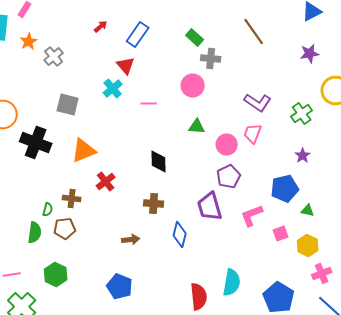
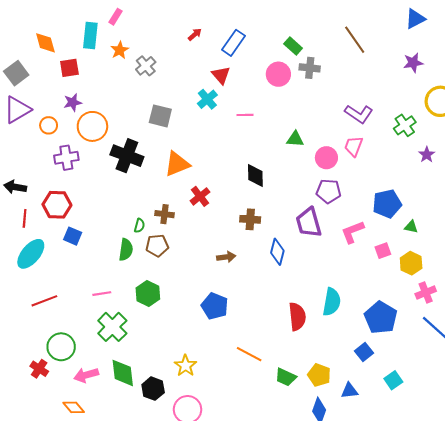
pink circle: (193, 86) -> (278, 74), moved
purple star: (303, 156) -> (427, 155), moved
purple pentagon: (229, 176) -> (329, 191), turned 30

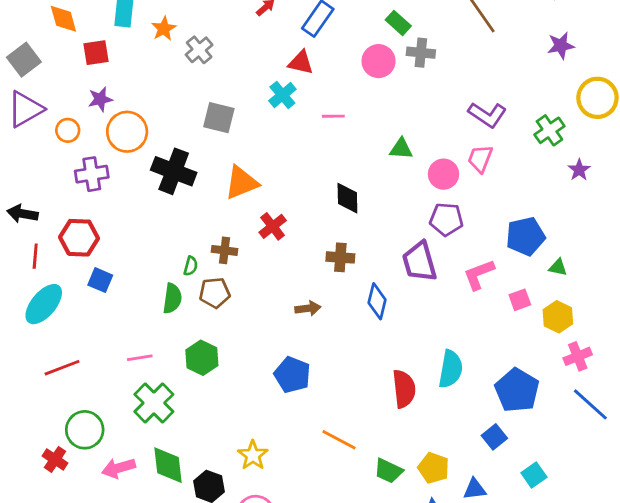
red triangle: (221, 75) -> (301, 63), turned -36

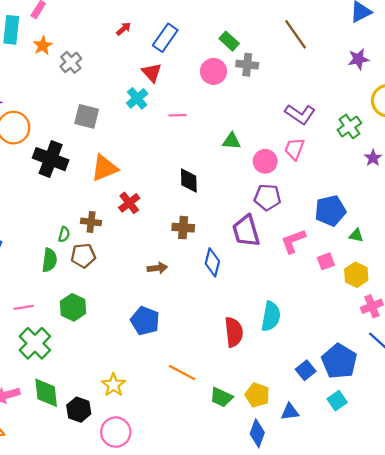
red triangle: (301, 63) -> (152, 73), turned 35
blue pentagon: (517, 390) -> (339, 361), moved

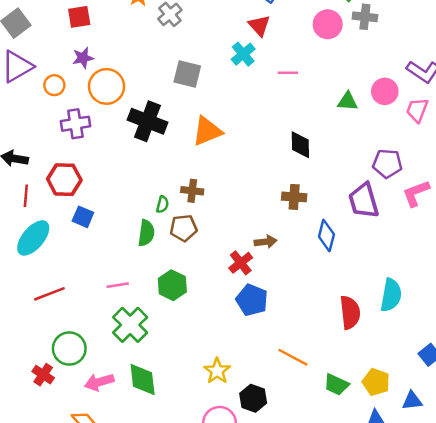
pink circle: (265, 161) -> (385, 91), moved
red cross: (129, 203) -> (241, 263), moved
pink L-shape: (293, 241) -> (416, 193), moved
black hexagon: (79, 410) -> (253, 398), moved

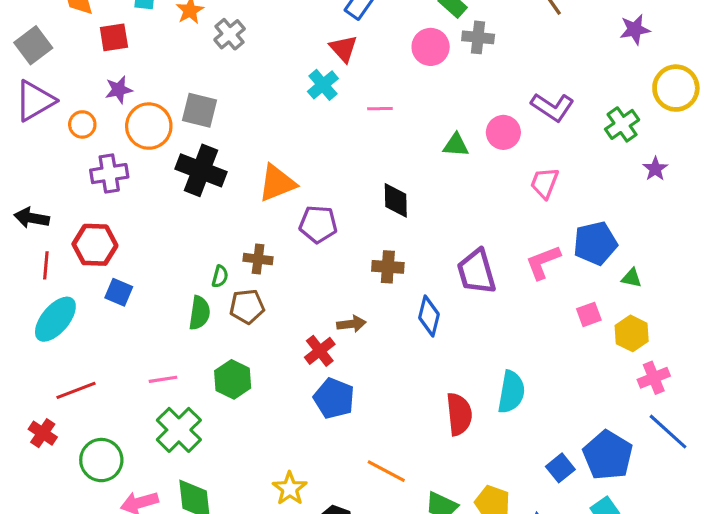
gray square: (187, 74) -> (199, 110), moved
pink trapezoid: (417, 110) -> (545, 183), moved
purple pentagon: (387, 163) -> (318, 224), moved
red cross: (43, 375) -> (43, 433), moved

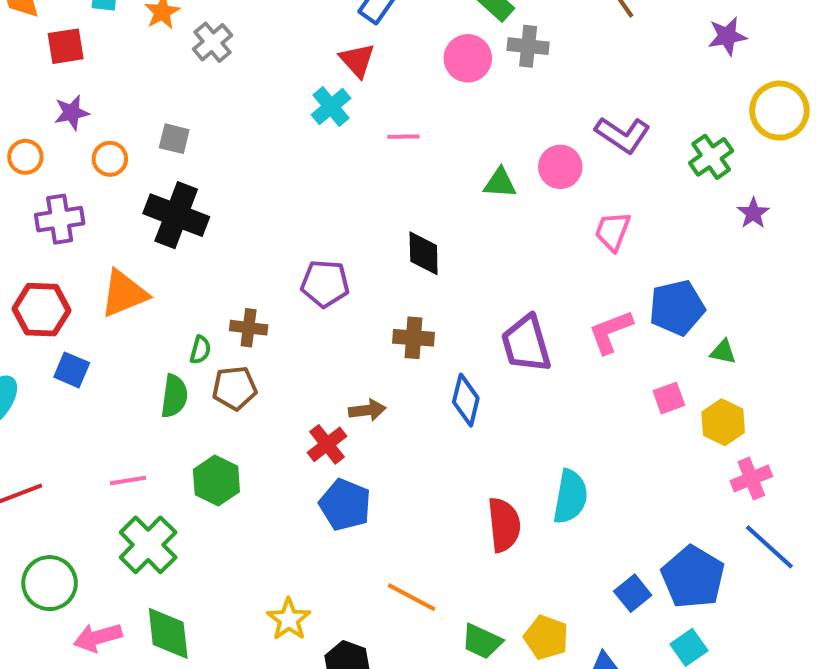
gray square: (199, 110) -> (174, 139), size x0.7
orange circle: (149, 126) -> (110, 159), size x0.6
orange triangle: (277, 183) -> (124, 294), moved

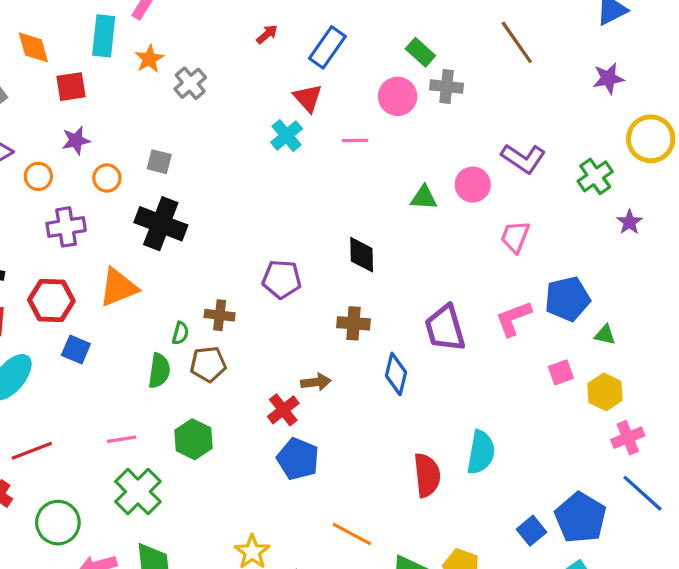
pink line: (403, 137) -> (355, 140), moved

